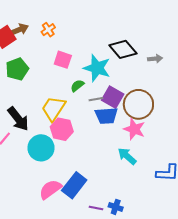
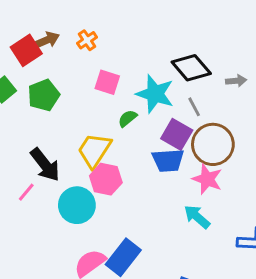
gray line: (96, 99) -> (194, 107), moved, turned 72

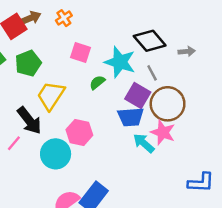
yellow trapezoid: (94, 150) -> (51, 95), moved
cyan arrow: (197, 217) -> (144, 143), moved

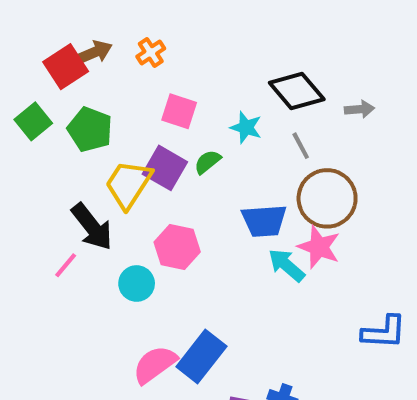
cyan star: (120, 62) -> (246, 127), size x0.6
green pentagon: (28, 63) -> (90, 129), turned -30
purple square: (138, 95) -> (165, 168), moved
cyan circle: (56, 154) -> (137, 283), size x0.7

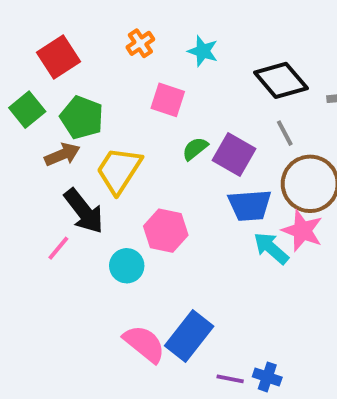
brown arrow: (94, 52) -> (62, 155), moved
cyan star: (246, 127) -> (203, 51), moved
purple square: (165, 168) -> (234, 155), moved
pink semicircle: (155, 365) -> (144, 344), turned 75

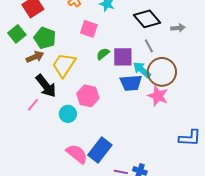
purple square: (234, 155) -> (123, 57), turned -30
cyan arrow: (271, 248) -> (142, 70), moved

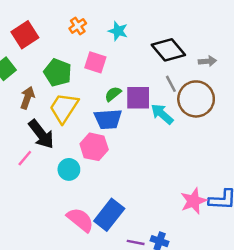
green pentagon: (45, 38) -> (58, 73), moved
brown arrow: (35, 57) -> (27, 98), turned -48
brown circle: (162, 72) -> (196, 99), moved
blue trapezoid: (131, 83) -> (108, 119), moved
pink star: (158, 96) -> (194, 201), moved, turned 30

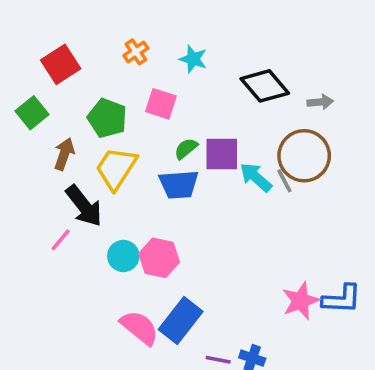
gray line: (171, 84) -> (284, 181), moved
pink hexagon: (94, 147) -> (159, 258), moved

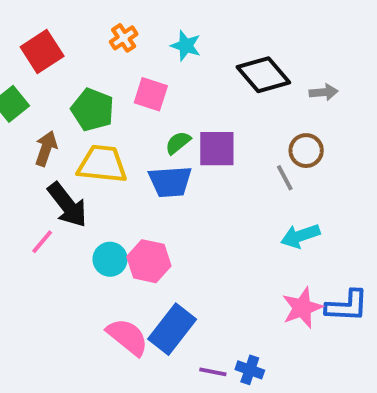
brown circle: (304, 156) -> (306, 151), size x0.6
yellow trapezoid: (116, 168) -> (102, 164), turned 63
cyan arrow: (256, 177) -> (300, 236), moved, turned -60

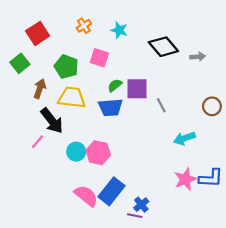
brown circle: (306, 151) -> (212, 106), moved
gray line: (285, 178) -> (161, 105), moved
blue cross: (250, 370) -> (141, 205), moved, turned 32

